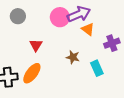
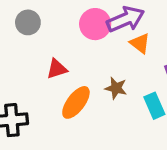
red triangle: (36, 45) -> (57, 69), turned 40
orange ellipse: (32, 73) -> (76, 102), moved

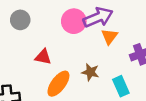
orange triangle: (140, 43) -> (109, 36), turned 30
red triangle: (57, 69) -> (43, 57), turned 30

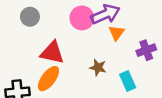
red triangle: (43, 57) -> (52, 53), size x1.5
orange ellipse: (58, 84) -> (48, 79), moved

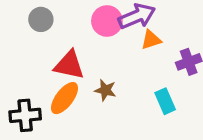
orange triangle: (117, 33) -> (151, 40), turned 35
brown star: (98, 67) -> (105, 90), moved

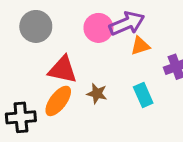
gray circle: (41, 19) -> (36, 26), size x1.4
cyan rectangle: (165, 101) -> (143, 95), moved

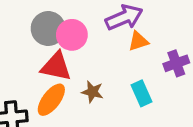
gray circle: (36, 26) -> (48, 29), moved
pink circle: (98, 28) -> (72, 35), moved

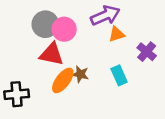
purple cross: (176, 63) -> (147, 52), turned -30
orange ellipse: (51, 100) -> (63, 80), moved

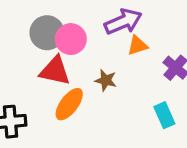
brown star: (80, 74) -> (106, 80), moved
cyan rectangle: (119, 75) -> (164, 115), moved

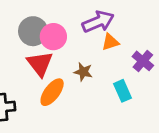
red triangle: (55, 71) -> (40, 64), turned 40
cyan rectangle: (164, 115) -> (123, 91), moved

